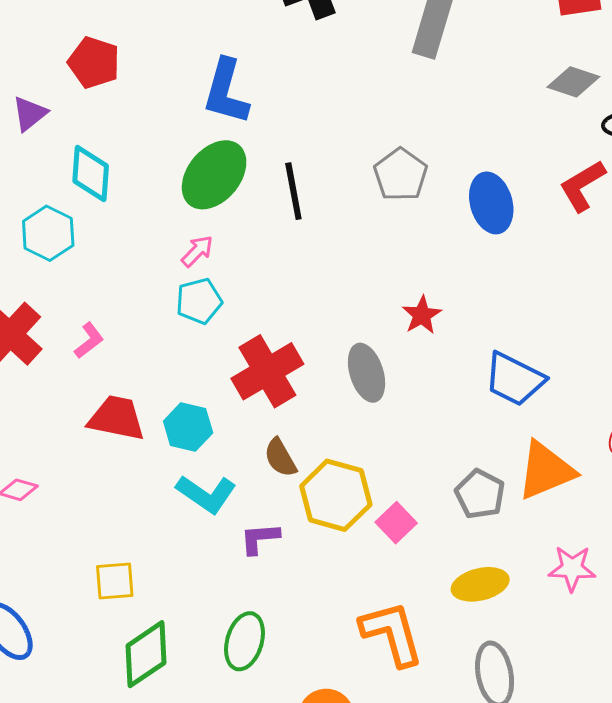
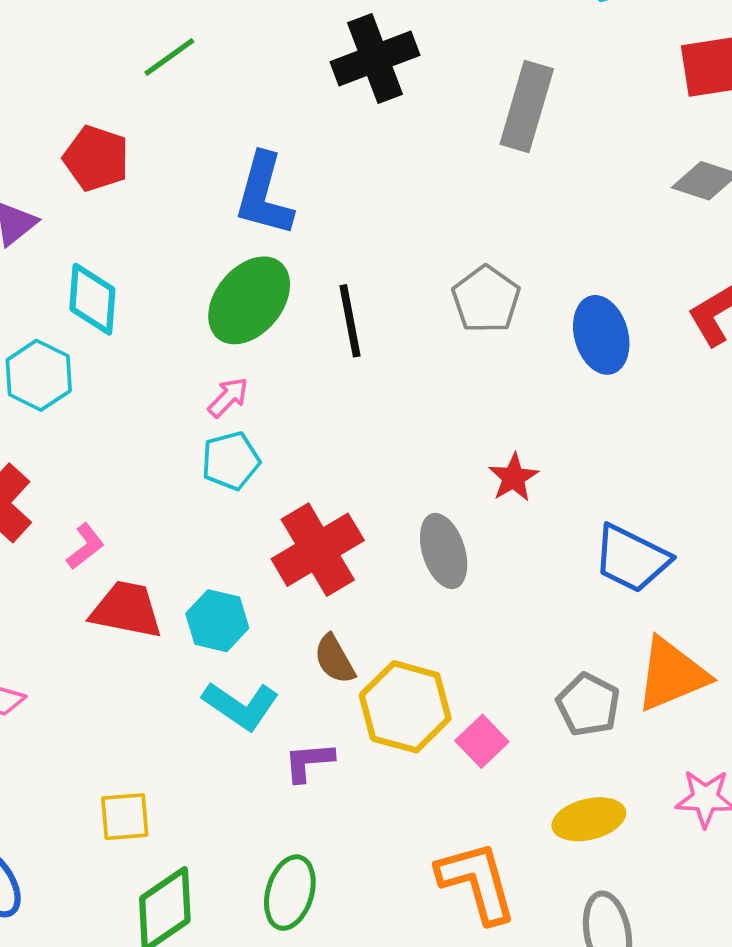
pink L-shape: (89, 340) -> (85, 546), moved

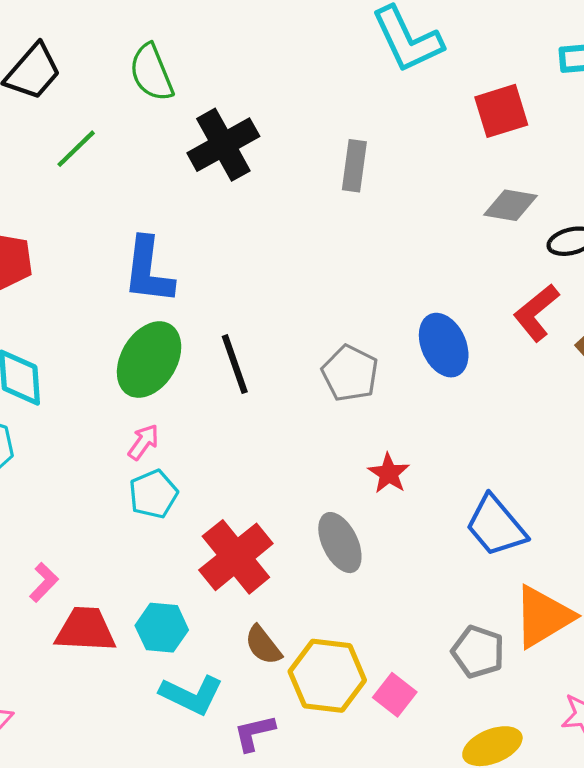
green line: (169, 57) -> (76, 149), moved
gray rectangle: (527, 107) -> (354, 166), size x0.7
gray pentagon: (486, 299) -> (350, 373), moved
blue trapezoid: (631, 559) -> (496, 526), turned 32

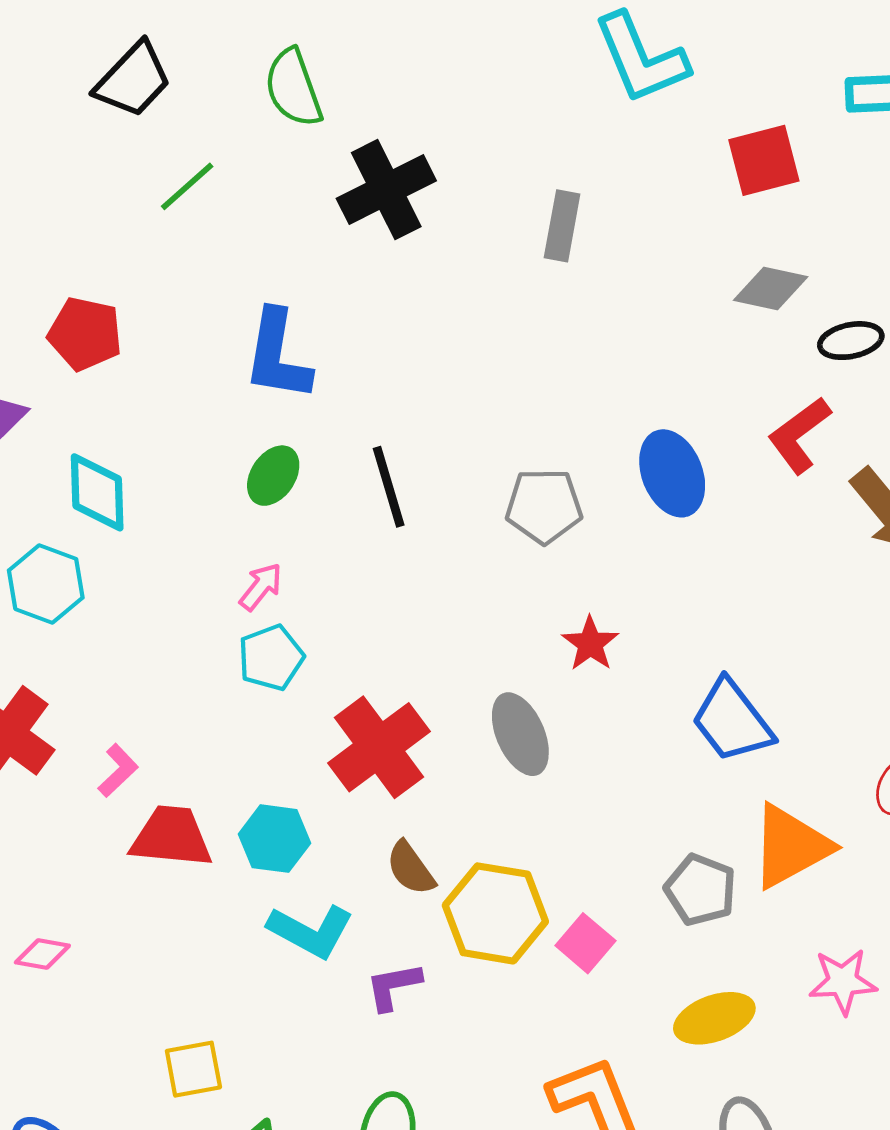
green ellipse: (149, 360) -> (273, 476), size x0.6
gray pentagon: (350, 373) -> (544, 506), turned -30

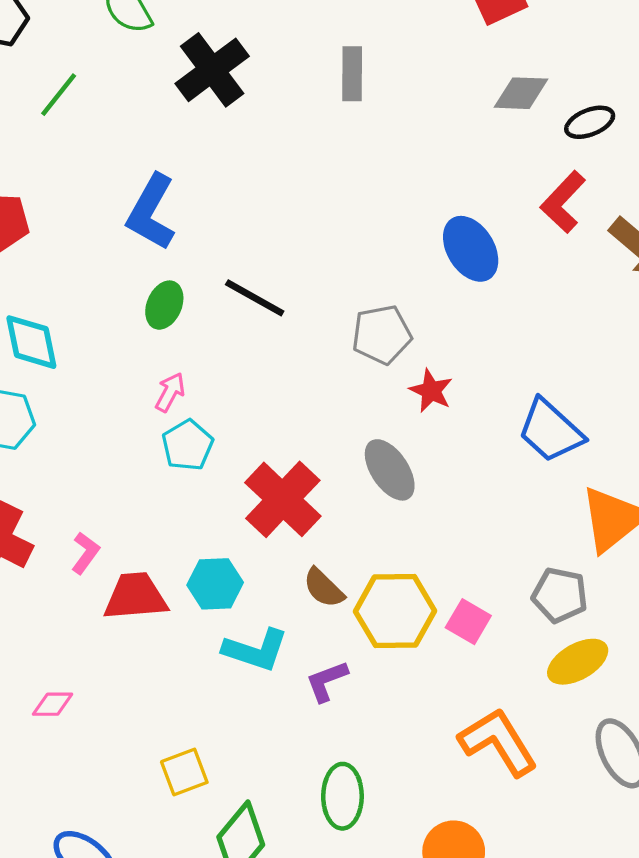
blue L-shape: (277, 355) -> (151, 212), turned 30
black line: (389, 487) -> (255, 298), turned -34
gray pentagon: (544, 506) -> (382, 335), moved
gray pentagon: (700, 890) -> (560, 595), moved

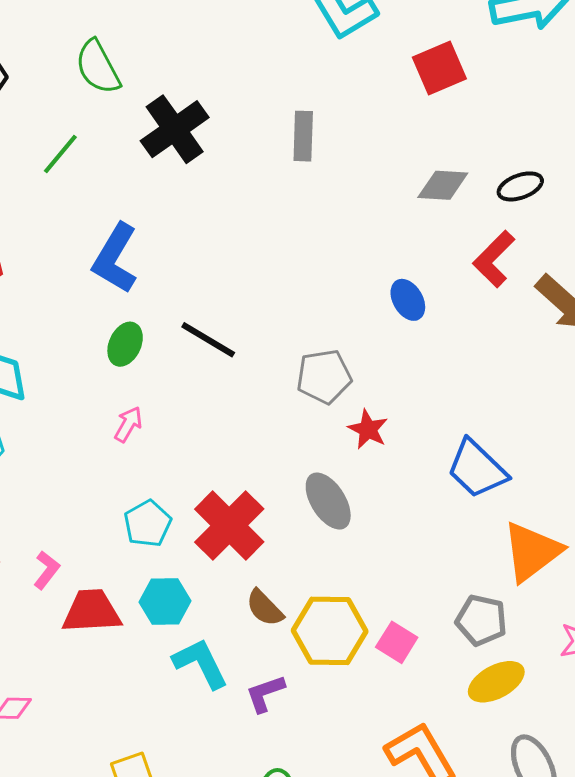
gray diamond: (521, 93) -> (443, 185), moved
green line: (59, 95) -> (60, 154), moved
blue ellipse: (471, 249) -> (408, 300), size x0.7
cyan pentagon: (188, 445) -> (148, 524), moved
cyan L-shape: (256, 650) -> (201, 663), turned -136

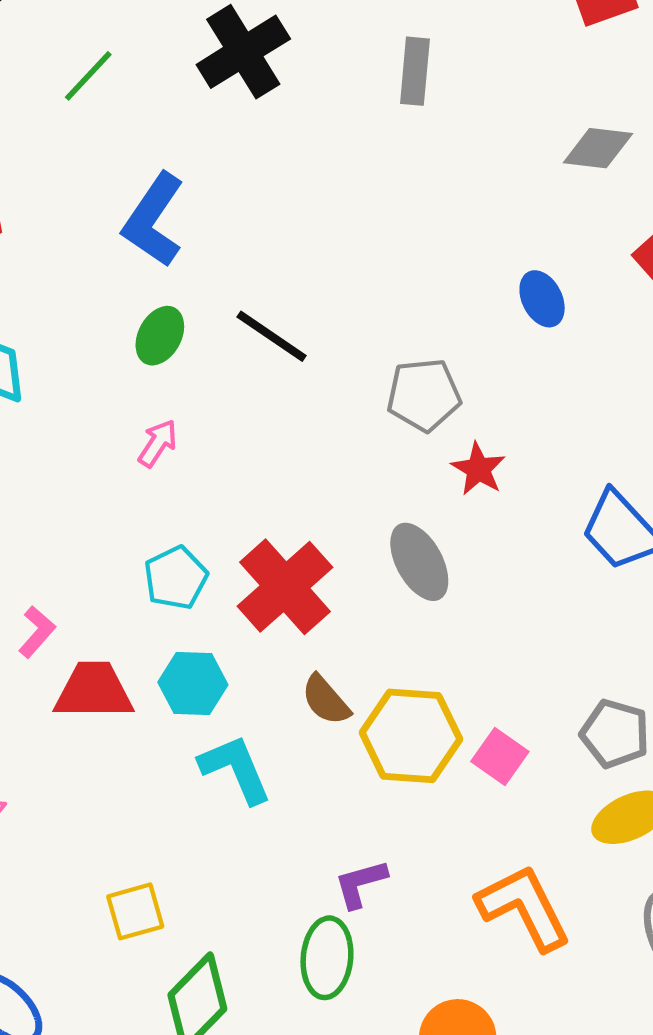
purple L-shape: (265, 694) -> (360, 884), moved

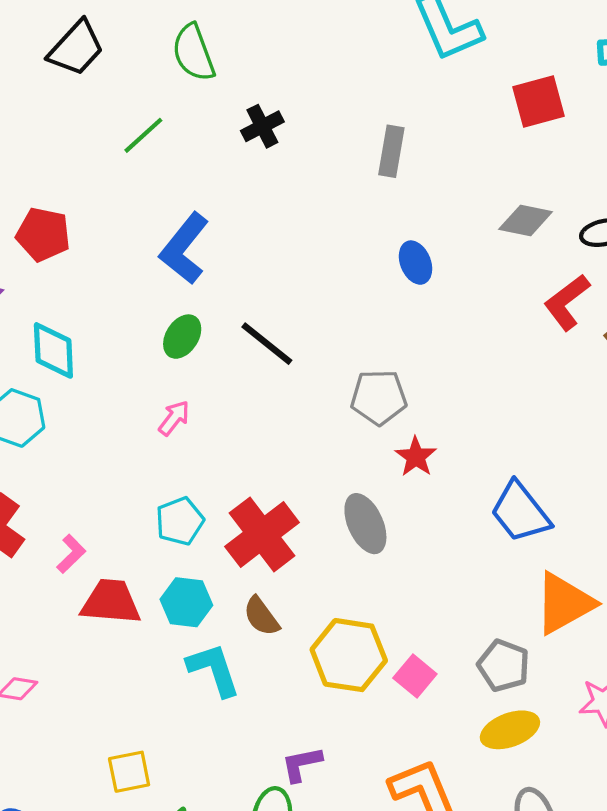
black cross: (243, 52) -> (262, 126), size x0.6
blue ellipse: (542, 299) -> (416, 263), moved
brown semicircle: (326, 700) -> (261, 616), moved

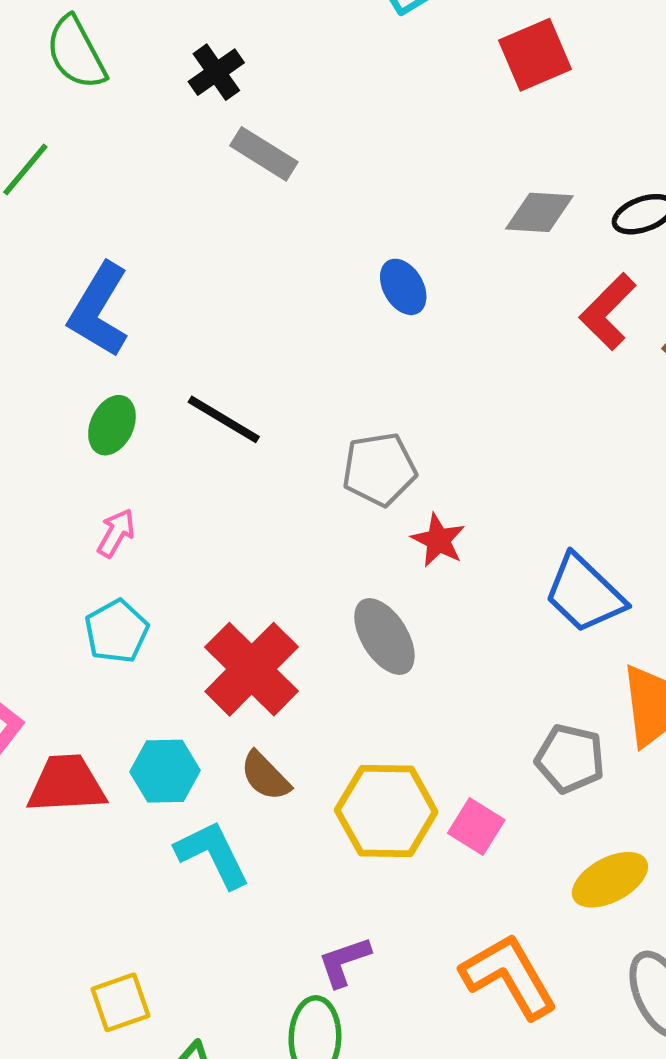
black cross: (262, 126) -> (216, 72), moved
gray rectangle: (391, 151) -> (264, 154), moved, turned -60
cyan pentagon: (180, 521) -> (117, 631), moved
gray pentagon: (504, 666) -> (570, 759), moved

